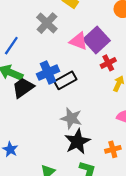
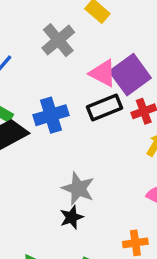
black rectangle: (65, 80) -> (105, 108), moved
black star: (77, 142) -> (72, 217), moved, size x0.6

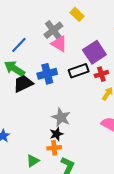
pink triangle: (103, 73) -> (59, 44), moved
orange cross: (135, 243) -> (54, 148), moved

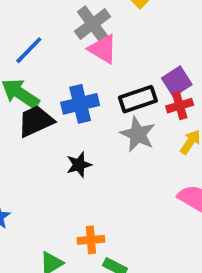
purple square: (94, 52) -> (177, 81), moved, size x0.7
gray star: (61, 117) -> (138, 134), moved
black star: (56, 134) -> (79, 165), moved

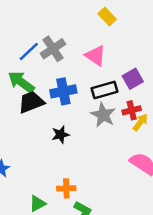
gray cross: (93, 24) -> (53, 49), moved
pink triangle: (103, 49) -> (95, 56), moved
red cross: (180, 106) -> (132, 110), moved

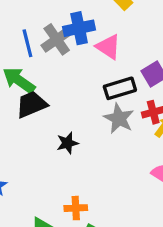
blue line: (29, 52) -> (27, 43), turned -60
blue cross: (63, 91) -> (79, 28), moved

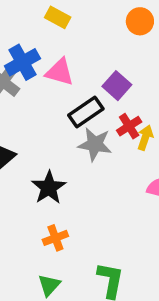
black star: (67, 143) -> (49, 188), size x1.4
orange cross: (76, 208) -> (55, 238), moved

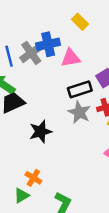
pink triangle: (60, 72) -> (71, 58), turned -42
orange cross: (55, 238) -> (33, 178), moved, turned 35

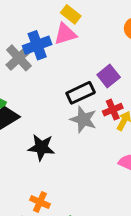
pink triangle: (71, 58) -> (65, 34), moved
black star: (41, 132) -> (41, 147), turned 30

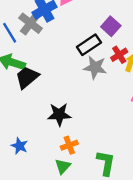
black star: (41, 147) -> (59, 114), moved
orange cross: (40, 202) -> (69, 145), turned -35

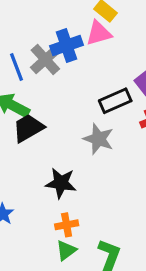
gray star: (95, 67) -> (98, 139), moved
green triangle: (63, 166) -> (66, 250), moved

